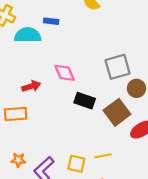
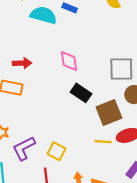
red arrow: (31, 86) -> (22, 63), moved
yellow line: (103, 156) -> (103, 142), moved

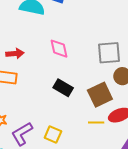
black rectangle: (81, 93) -> (63, 88), moved

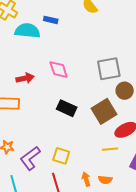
red arrow: (15, 54) -> (25, 78), moved
yellow line: (96, 123) -> (110, 149), moved

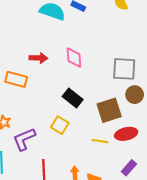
yellow line: (110, 149) -> (100, 141), moved
yellow square: (61, 156) -> (60, 125), moved

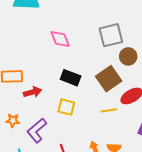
red arrow: (38, 58) -> (32, 92), moved

